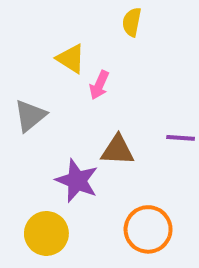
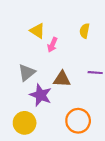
yellow semicircle: (132, 22) -> (84, 31), moved
gray triangle: (30, 116) -> (27, 73), moved

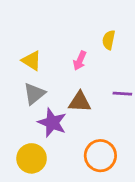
yellow triangle: (37, 31) -> (32, 61), moved
pink arrow: (52, 45) -> (80, 61), moved

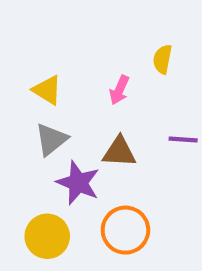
orange circle: (100, 156) -> (125, 230), moved

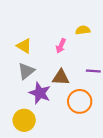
yellow semicircle: (163, 59) -> (83, 30), turned 72
orange circle: (125, 230) -> (80, 101), moved

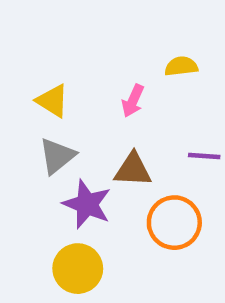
yellow circle: (24, 120) -> (78, 269), moved

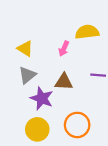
yellow semicircle: (181, 66) -> (87, 32), size x1.5
orange circle: (174, 223) -> (77, 125), moved

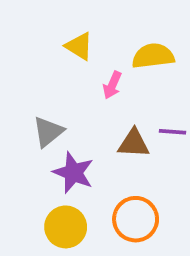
yellow triangle: (25, 49) -> (79, 46), moved
brown triangle: (64, 82) -> (134, 143), moved

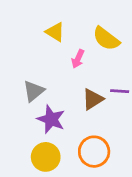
yellow semicircle: (153, 56) -> (106, 39), turned -136
brown triangle: (134, 143) -> (93, 99), turned -35

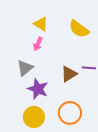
pink arrow: (78, 59) -> (38, 44), moved

